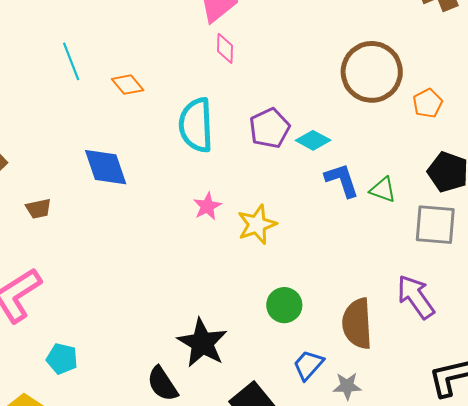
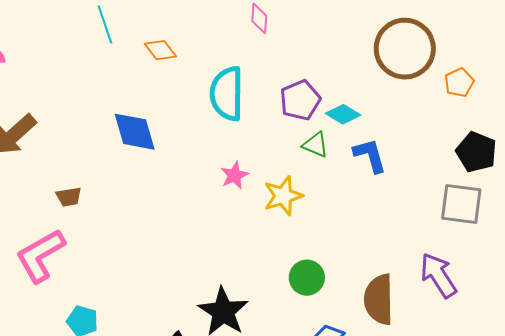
green triangle: (383, 190) -> (315, 145), moved
brown trapezoid: (38, 209) -> (69, 197), moved

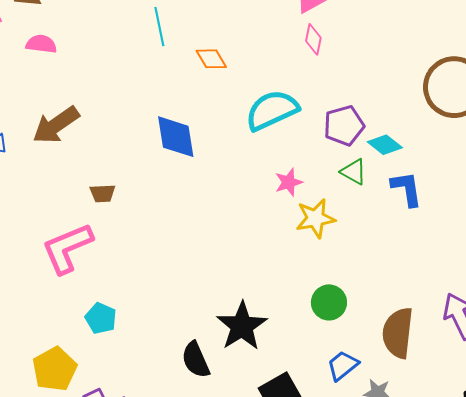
cyan semicircle: (227, 94) -> (272, 110), turned 58
pink star: (234, 175) -> (289, 182), moved

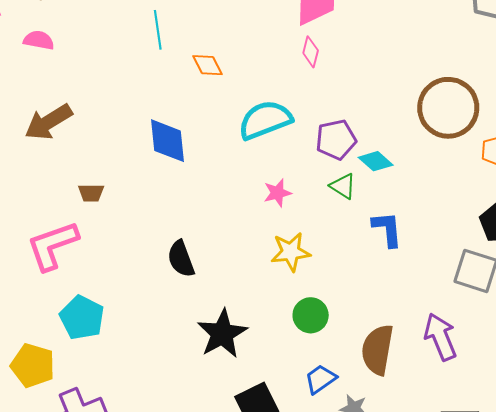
blue L-shape: (407, 189) -> (387, 229), moved
yellow star: (315, 218) -> (291, 252), moved
cyan pentagon: (101, 318) -> (82, 318), size x1.4
black semicircle: (196, 360) -> (181, 259), moved
yellow pentagon: (55, 369) -> (33, 365), turned -30

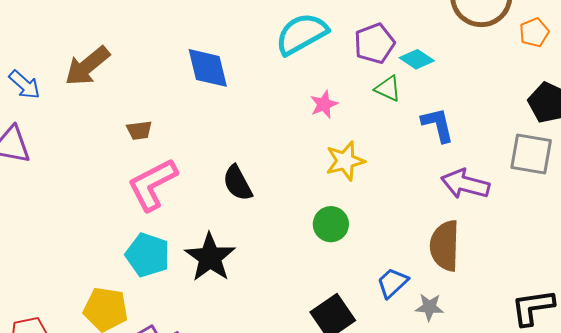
pink L-shape: (53, 246) -> (152, 184), moved
green circle: (311, 315) -> (331, 224), moved
black star: (222, 334) -> (210, 257), moved
purple arrow: (440, 337) -> (465, 184), moved, turned -45

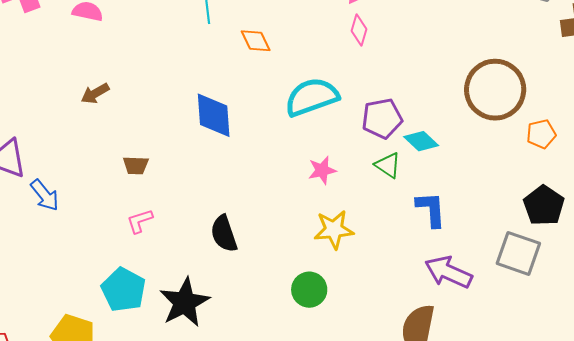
brown arrow: (87, 66) -> (95, 93), size x0.6
blue arrow: (25, 85) -> (45, 195), moved
pink L-shape: (152, 184) -> (140, 221), size x0.5

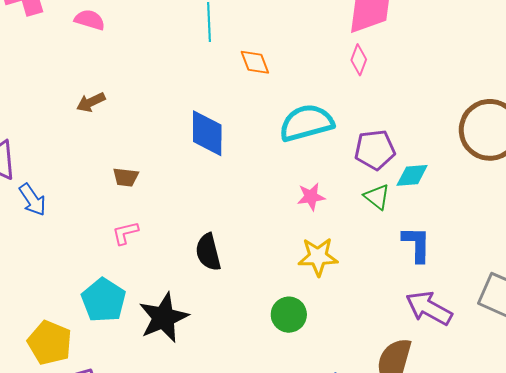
cyan diamond: (421, 141) -> (412, 175), turned -52

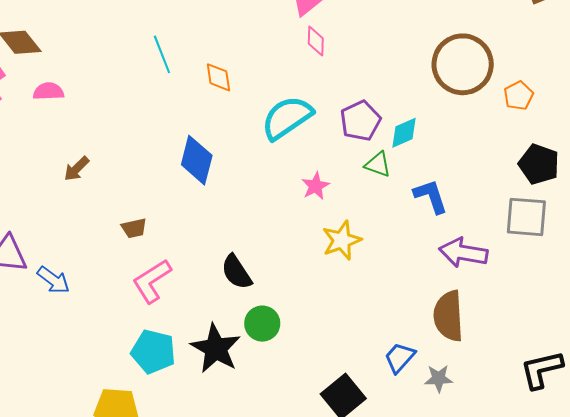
orange diamond: (255, 62) -> (218, 77), turned 32
blue diamond: (207, 133) -> (197, 160), turned 33
pink L-shape: (125, 233) -> (152, 281), size x1.6
green circle: (289, 315) -> (262, 324), moved

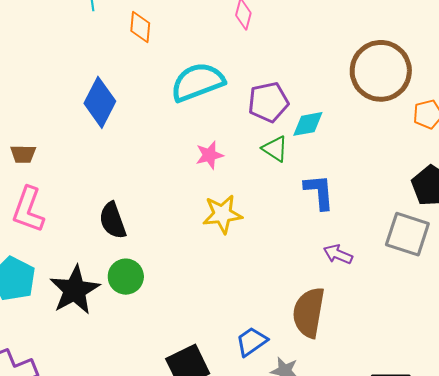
purple arrow: (463, 253) -> (338, 254), size x0.6
pink L-shape: (152, 281) -> (28, 210), turned -51

